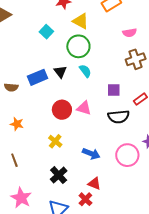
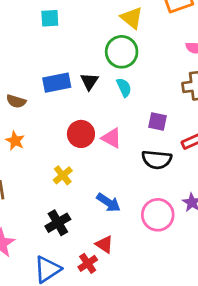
cyan square: (46, 32) -> (50, 18), moved, turned 32
brown semicircle: (11, 87) -> (16, 101), moved

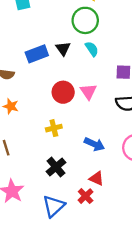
pink triangle: (112, 138) -> (88, 91), turned 36
yellow cross: (63, 175) -> (54, 128), turned 35

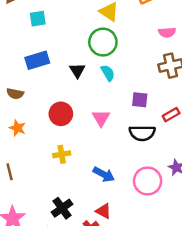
blue rectangle: (37, 54) -> (37, 60), moved
red circle: (63, 92) -> (61, 114), moved
black cross: (56, 167) -> (62, 208), moved

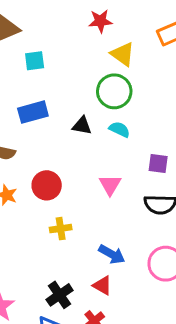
black triangle: (77, 70) -> (82, 126), turned -49
cyan semicircle: (108, 73) -> (119, 129), turned -35
red circle: (61, 114) -> (47, 185), moved
red triangle: (103, 211) -> (102, 285), moved

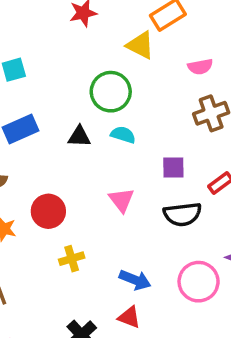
yellow triangle: (123, 54) -> (140, 45), moved

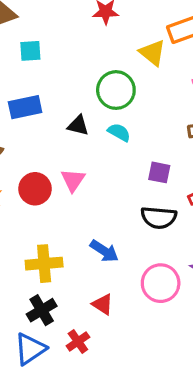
pink triangle: (121, 200) -> (73, 180), moved
yellow cross: (72, 259) -> (44, 264), moved, size x1.5
blue arrow: (135, 280) -> (104, 251), moved
red triangle: (129, 317) -> (103, 304), moved

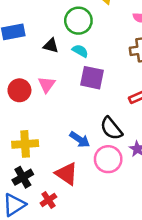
purple square: (159, 172) -> (92, 78), moved, size x1.5
black semicircle: (159, 218) -> (111, 128), moved, turned 45
blue arrow: (104, 251) -> (80, 140), moved
red triangle: (103, 304) -> (67, 174), size x1.5

